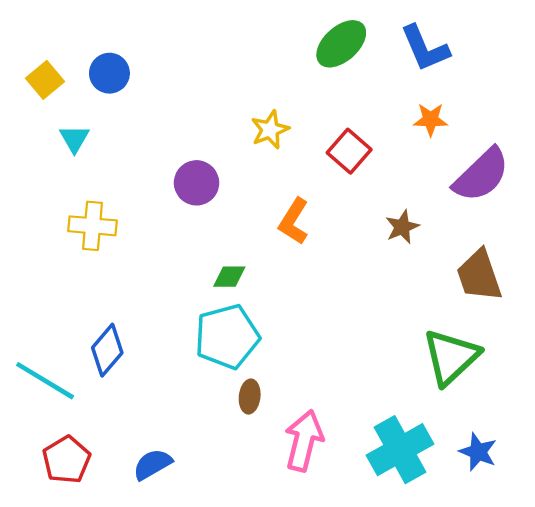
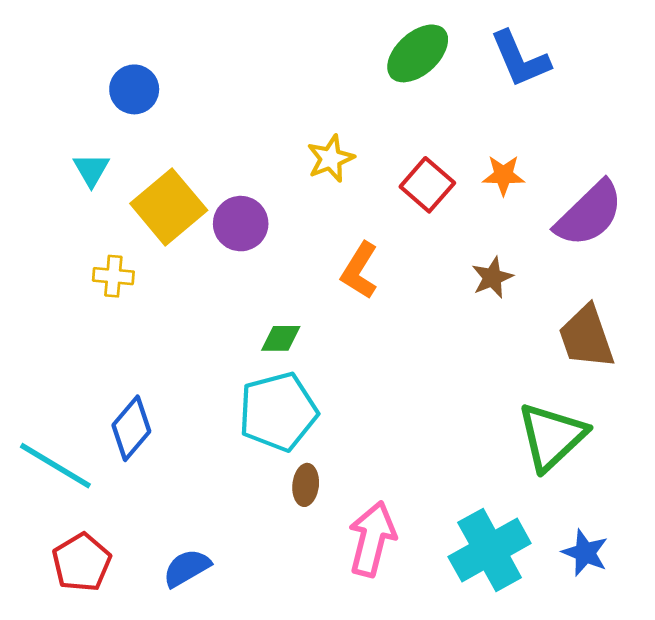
yellow square: (45, 80) -> (169, 207), moved, size x1.6
orange star: (431, 120) -> (503, 175), moved
yellow cross: (92, 226) -> (113, 276), size x0.7

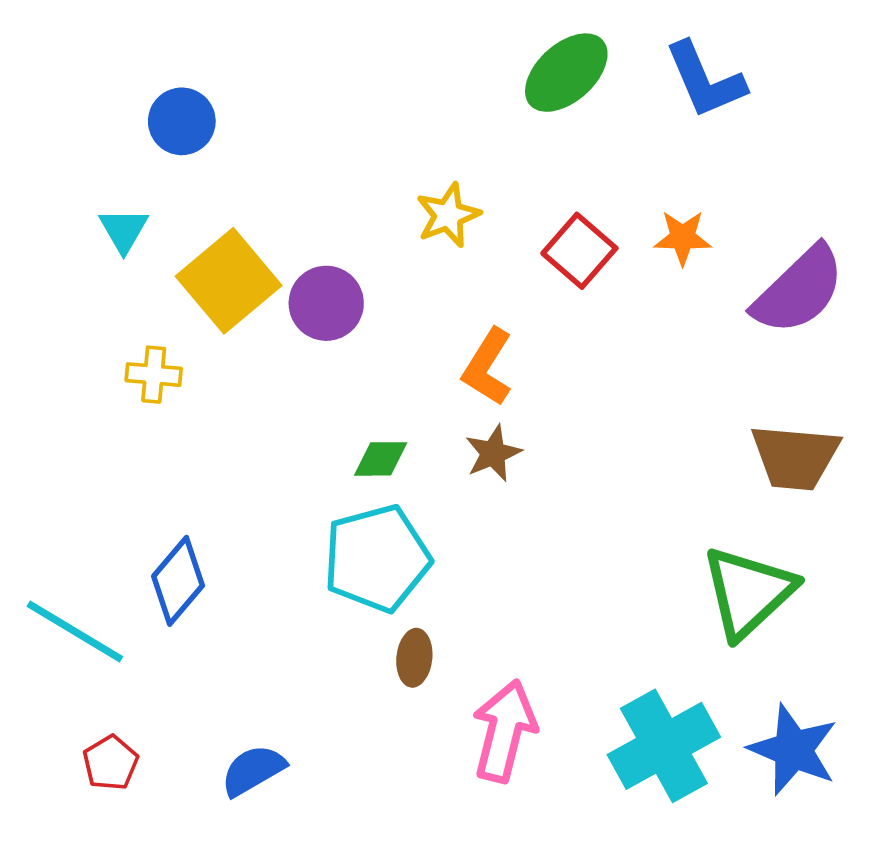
brown star: (492, 277) -> (493, 453), moved
brown trapezoid: (586, 337) -> (795, 457), turned -66
blue star: (585, 553) -> (793, 750), size x1.4
red pentagon: (82, 562) -> (111, 763), size x0.7

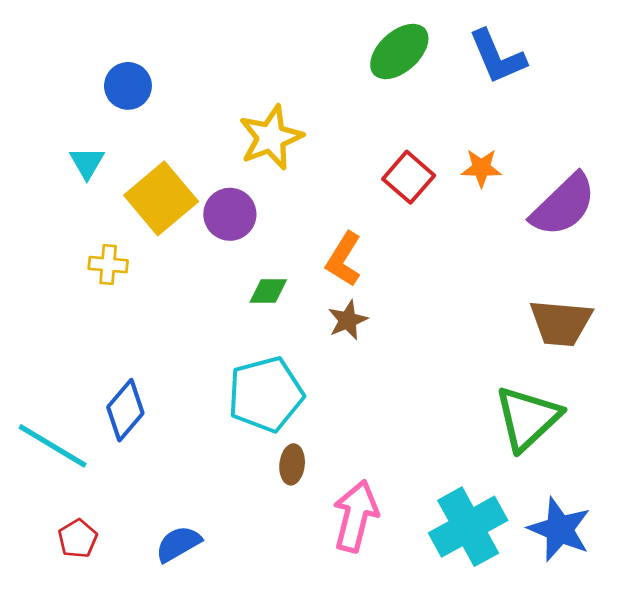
yellow star: (448, 215) -> (271, 138), moved, size x1.4
green diamond: (381, 459) -> (268, 291), moved

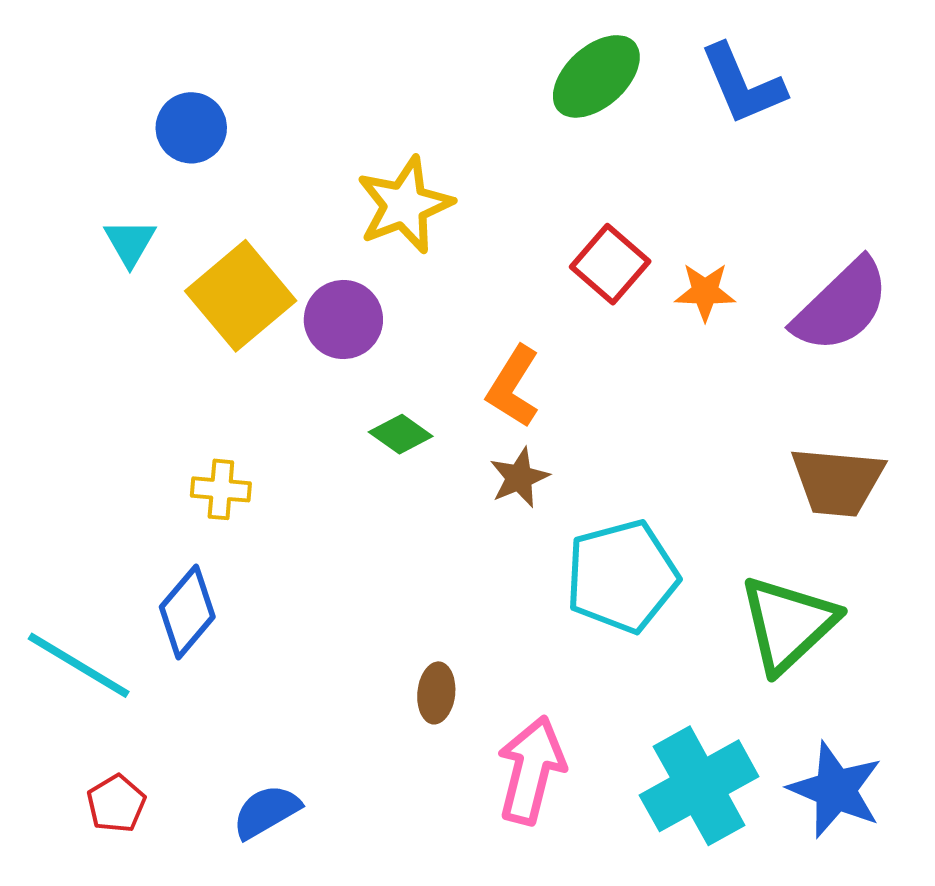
orange star: (481, 168) -> (705, 292), moved
yellow cross: (108, 265) -> (221, 489), moved
green diamond: (268, 291) -> (401, 434), turned 36
cyan pentagon: (266, 394) -> (622, 576), moved

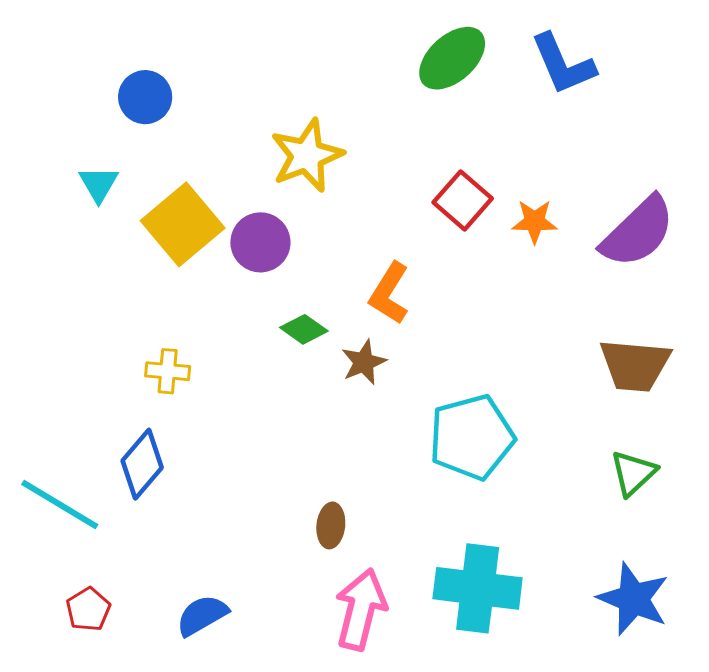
brown star: (519, 478) -> (364, 362), moved
green triangle: (788, 624) -> (633, 473), moved, size x0.6
pink arrow: (531, 770) -> (361, 609), moved
cyan cross: (699, 786) -> (478, 588), moved, turned 36

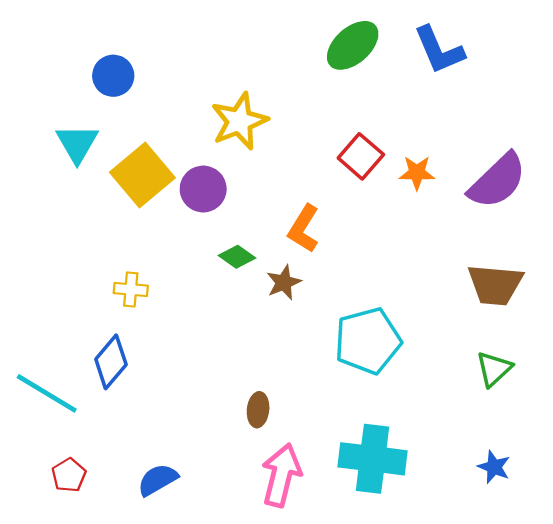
cyan triangle: (99, 184) -> (77, 143), size x1.4
blue star: (633, 599) -> (494, 467), size x0.6

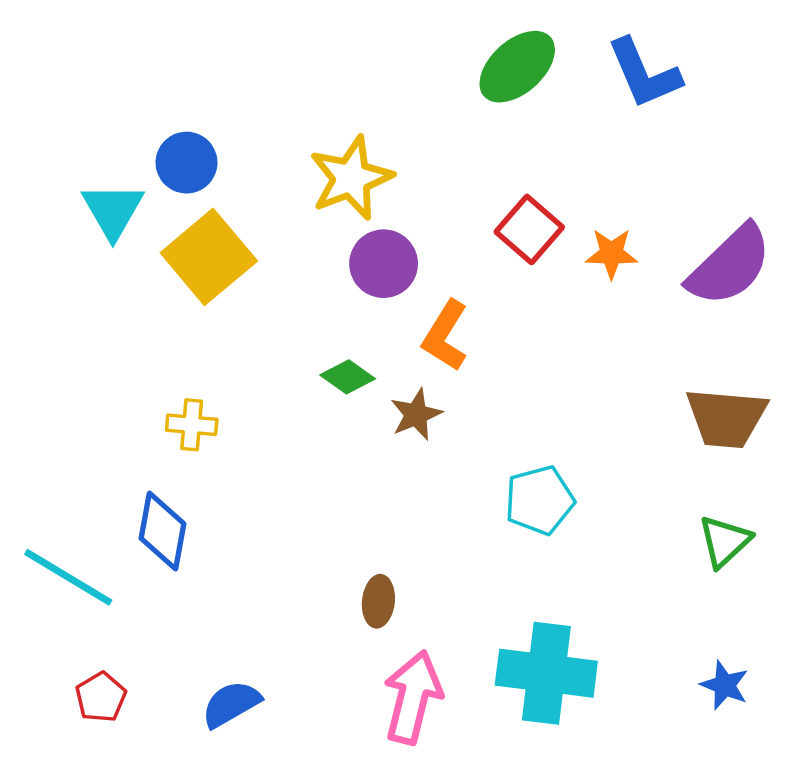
blue circle: (113, 76) -> (187, 163), moved
purple circle: (203, 189) -> (384, 264), moved
cyan pentagon: (368, 341) -> (539, 500), size x0.7
blue diamond: (111, 362) -> (163, 531), turned -30

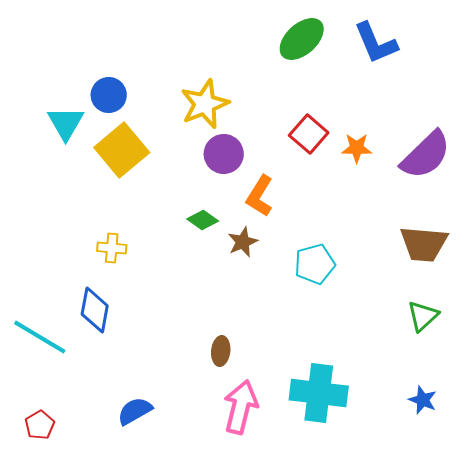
cyan pentagon: (539, 500) -> (315, 264), moved
red pentagon: (101, 697) -> (40, 425), moved

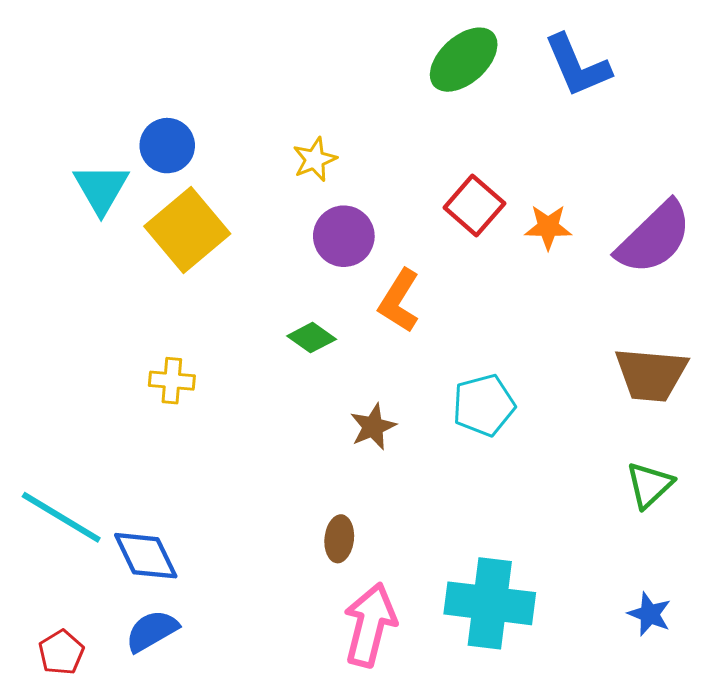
yellow star: (205, 104) -> (315, 159), size x0.6
brown star: (243, 242) -> (373, 427), moved
blue diamond: (95, 310) -> (146, 556), moved, turned -36
blue semicircle: (135, 411) -> (152, 631), moved

